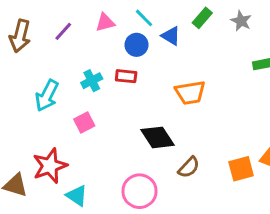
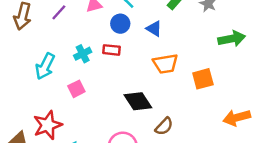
blue triangle: (171, 36) -> (154, 29), moved
orange square: (241, 169) -> (203, 79), moved

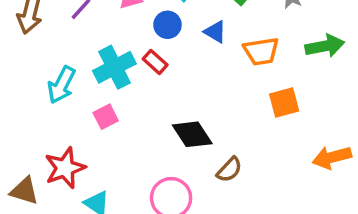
red rectangle: (111, 50) -> (155, 62), turned 36
cyan cross: (83, 54) -> (114, 67), size x1.6
orange trapezoid: (165, 64) -> (261, 51), moved

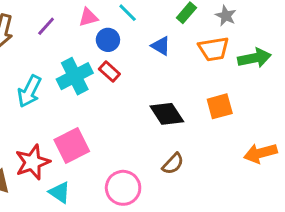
blue circle: (167, 25) -> (108, 40), moved
orange trapezoid: (261, 51) -> (214, 49), moved
pink square: (106, 117) -> (72, 146), moved, size x1.6
black diamond: (192, 134) -> (167, 114), moved

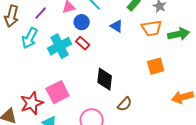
cyan arrow: (29, 91) -> (30, 38), moved
black diamond: (167, 114) -> (105, 79), moved, turned 40

